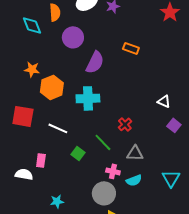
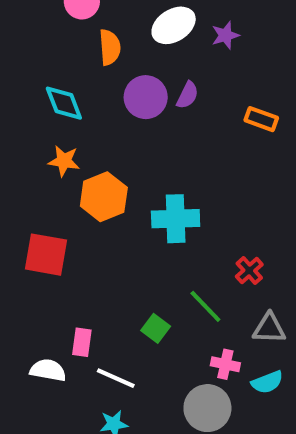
cyan diamond: (32, 25) -> (64, 103), moved
purple semicircle: (95, 62) -> (188, 95), moved, size x0.6
white line: (58, 128) -> (116, 378), moved

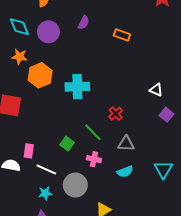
purple circle: (146, 97) -> (48, 32), moved
pink cross: (225, 364) -> (94, 159), moved
gray circle: (207, 408) -> (75, 185), moved

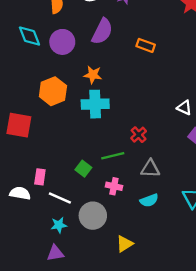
purple semicircle: (84, 22) -> (102, 31), size x1.6
orange star: (19, 57) -> (93, 75), moved
green line: (93, 132) -> (113, 156), turned -60

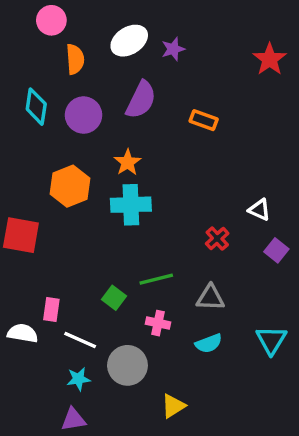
cyan diamond: (29, 36) -> (36, 107), turned 30
orange star: (93, 75) -> (127, 162), turned 30
red cross: (139, 135) -> (217, 239), moved

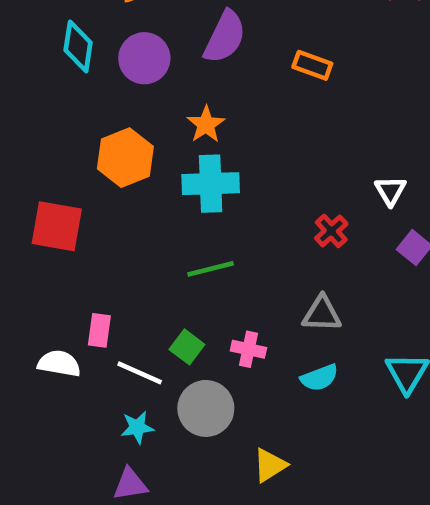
white triangle: (259, 210) -> (390, 191), turned 35
green line: (156, 279) -> (211, 269), moved
green square: (114, 298) -> (187, 347), moved

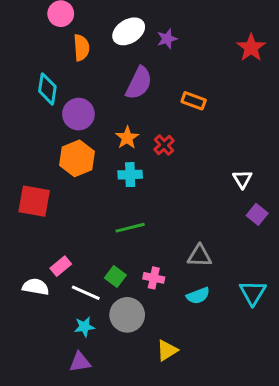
purple circle: (144, 58) -> (78, 114), moved
cyan cross: (211, 184) -> (130, 175), size x0.7
red cross: (331, 231) -> (164, 145), moved
pink rectangle: (99, 330) -> (61, 266), turned 42

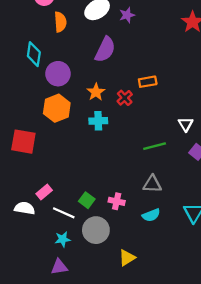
orange rectangle: (194, 101) -> (148, 82), moved, turned -30
green line: (130, 228) -> (155, 146), moved

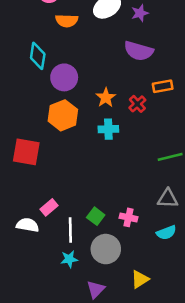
orange semicircle: (60, 22) -> (67, 21), turned 96
purple semicircle: (105, 50) -> (139, 51), moved, turned 80
white line: (64, 213) -> (70, 230), turned 65
purple triangle: (59, 267) -> (96, 289), moved, turned -36

